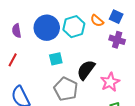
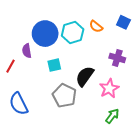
blue square: (116, 17) -> (123, 22), moved
purple semicircle: (17, 31) -> (27, 51), moved
purple cross: (117, 40) -> (117, 58), moved

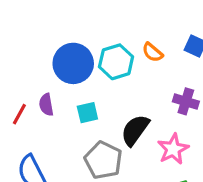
purple semicircle: (27, 51) -> (46, 105), moved

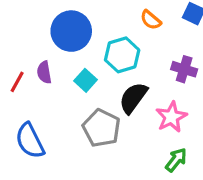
cyan hexagon: (116, 62) -> (122, 55), moved
cyan square: (87, 113) -> (86, 80), turned -35

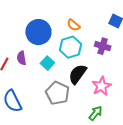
orange semicircle: (151, 20) -> (74, 25), moved
purple cross: (184, 69) -> (103, 46), moved
green arrow: (176, 160) -> (96, 113), moved

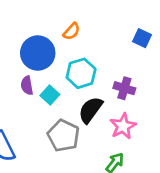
orange semicircle: (74, 25) -> (72, 31), moved, turned -88
purple cross: (103, 46) -> (124, 88), moved
purple semicircle: (21, 58) -> (27, 86), moved

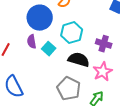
black semicircle: (91, 110) -> (79, 60), turned 70
gray pentagon: (63, 136) -> (69, 89), moved

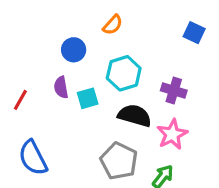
blue circle: (40, 18) -> (74, 50), size x0.6
cyan square: (49, 49) -> (88, 98), turned 32

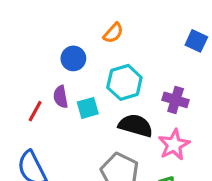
red line: (20, 100) -> (35, 111), moved

